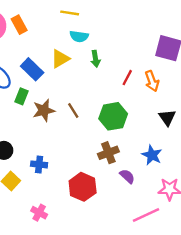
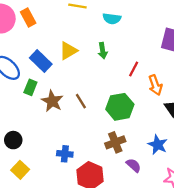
cyan semicircle: (79, 36) -> (112, 19), moved
orange arrow: (152, 81) -> (155, 85), moved
brown star: (44, 110) -> (52, 101), turned -30
blue cross: (39, 164) -> (65, 154), moved

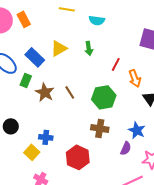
brown cross: (115, 142) -> (100, 128), turned 30
blue cross: (65, 154) -> (46, 137), moved
purple semicircle: (134, 165) -> (126, 148), moved, turned 72
yellow square: (20, 170) -> (32, 152), moved

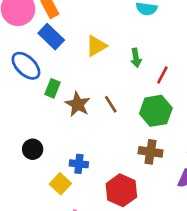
green arrow: (89, 48) -> (136, 58), moved
blue rectangle: (35, 57) -> (51, 37), moved
red line: (116, 64) -> (162, 75), moved

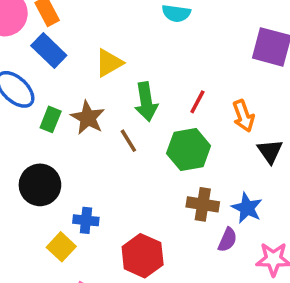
green arrow: (136, 58) -> (146, 102), moved, size x1.5
brown star: (78, 104) -> (88, 118), moved
black circle: (33, 149) -> (40, 185), moved, size x1.5
brown cross: (150, 152) -> (203, 204), moved

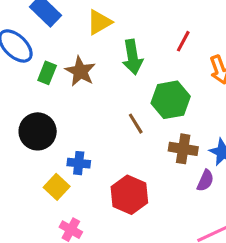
red line: (197, 102) -> (183, 41), moved
brown line: (128, 141) -> (136, 124), moved

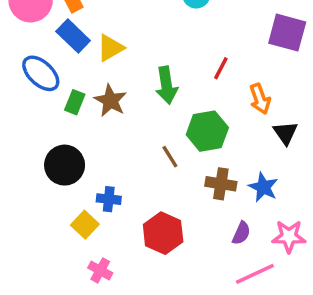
yellow triangle: (99, 22) -> (110, 48), moved
purple semicircle: (205, 181) -> (241, 233), moved

